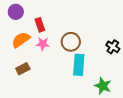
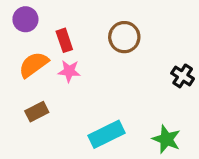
brown circle: (71, 42) -> (124, 37), moved
cyan rectangle: (79, 65) -> (106, 134), moved, turned 60

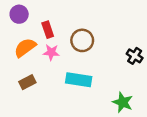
brown circle: (124, 37) -> (82, 40), moved
cyan rectangle: (106, 134) -> (79, 80), moved, turned 35

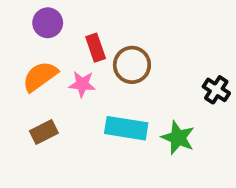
purple circle: (19, 14) -> (48, 23), moved
red rectangle: (48, 30) -> (96, 48), moved
green star: (123, 102) -> (178, 138), moved

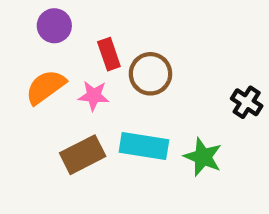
brown rectangle: (44, 132) -> (83, 155), moved, size x1.4

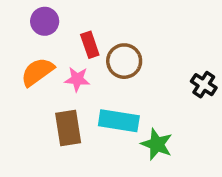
brown rectangle: (83, 155) -> (68, 128), turned -72
green star: (203, 157) -> (157, 144), moved

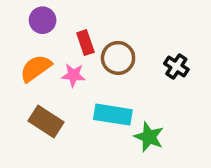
black cross: (204, 85) -> (176, 67), moved
brown rectangle: (68, 128) -> (46, 121), moved, turned -48

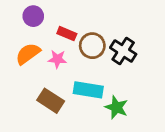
red rectangle: (85, 43) -> (67, 34), turned -48
black cross: (176, 67) -> (123, 51), moved, size x1.4
brown rectangle: (46, 121) -> (51, 101), moved

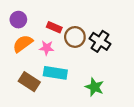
purple circle: (33, 16) -> (18, 20), moved
cyan rectangle: (88, 90) -> (55, 73), moved
brown rectangle: (51, 101) -> (29, 82), moved

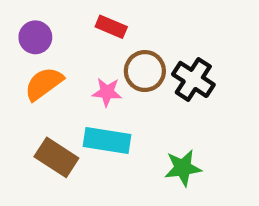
red rectangle: (54, 27) -> (111, 27), moved
pink star: (47, 48) -> (107, 92), moved
green star: (95, 87) -> (183, 168), turned -30

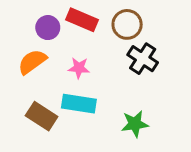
red rectangle: (111, 27) -> (82, 20), size x1.4
purple circle: (35, 37) -> (48, 28), moved
brown circle: (145, 71) -> (127, 24), moved

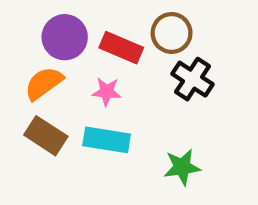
red rectangle: (82, 20) -> (121, 48), moved
purple circle: (48, 28) -> (65, 37), size x1.4
brown rectangle: (42, 116) -> (46, 136), moved

